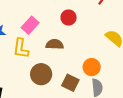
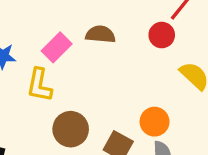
red circle: (69, 18) -> (162, 35), moved
brown semicircle: (55, 44) -> (100, 34), moved

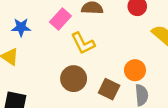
yellow L-shape: (39, 85) -> (83, 43), moved, turned -35

